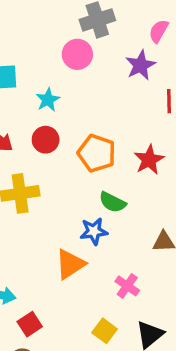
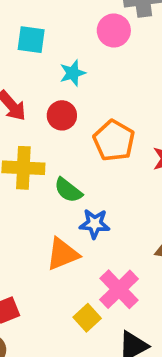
green semicircle: (112, 202) -> (68, 190), moved
pink cross: (127, 286) -> (119, 289), size x1.5
yellow square: (105, 331) -> (87, 318), moved

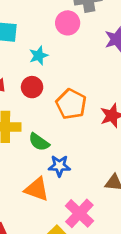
orange triangle: (62, 254) -> (37, 189), turned 44

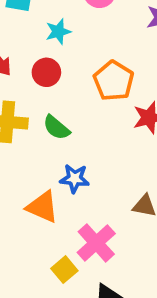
orange pentagon: (71, 104) -> (114, 81), moved
green semicircle: (39, 142) -> (56, 128), moved

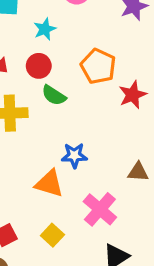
green semicircle: (56, 128) -> (54, 95), moved
yellow square: (64, 270) -> (52, 235), moved

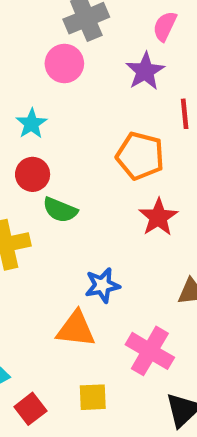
orange pentagon: (98, 66) -> (140, 156), moved
red star: (133, 95) -> (158, 217), moved
yellow square: (52, 235) -> (93, 397), turned -35

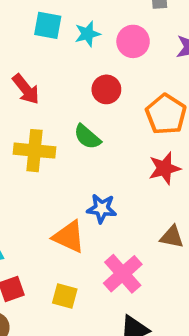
pink circle: (64, 63) -> (133, 41), moved
cyan star: (32, 124) -> (87, 34), moved
red circle: (33, 174) -> (106, 89), moved

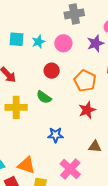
orange triangle: (69, 237) -> (26, 165), moved

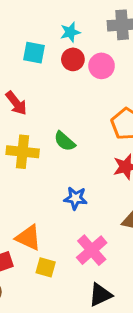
cyan star: (38, 42) -> (70, 32), moved
red circle: (52, 71) -> (73, 59), moved

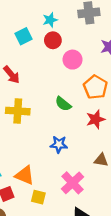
cyan square: (34, 53) -> (23, 36), turned -35
pink circle: (102, 66) -> (72, 60), moved
green semicircle: (65, 141) -> (63, 104), moved

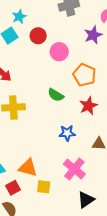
cyan star: (50, 20) -> (19, 17), moved
blue star: (59, 144) -> (67, 133), moved

